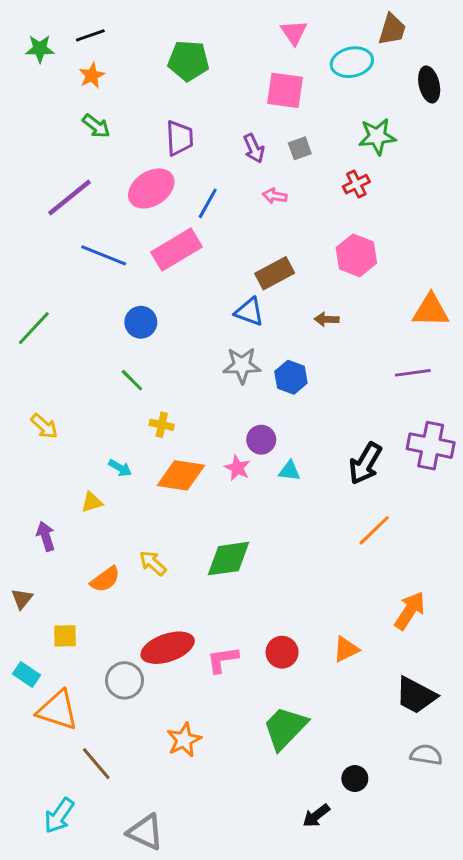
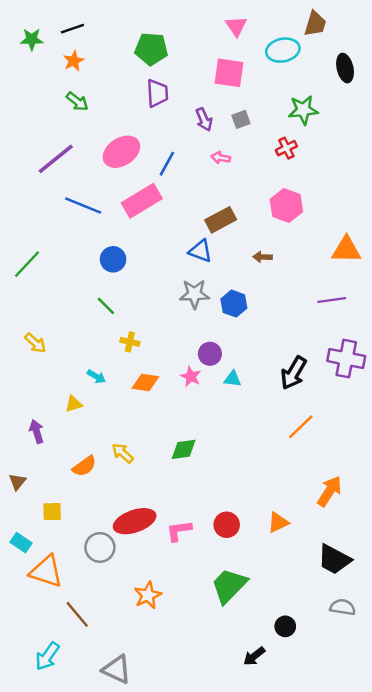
purple trapezoid: (179, 138) -> (157, 93), moved
orange diamond: (181, 475) -> (145, 382), size x0.7
green diamond: (229, 559) -> (184, 449), size x0.7

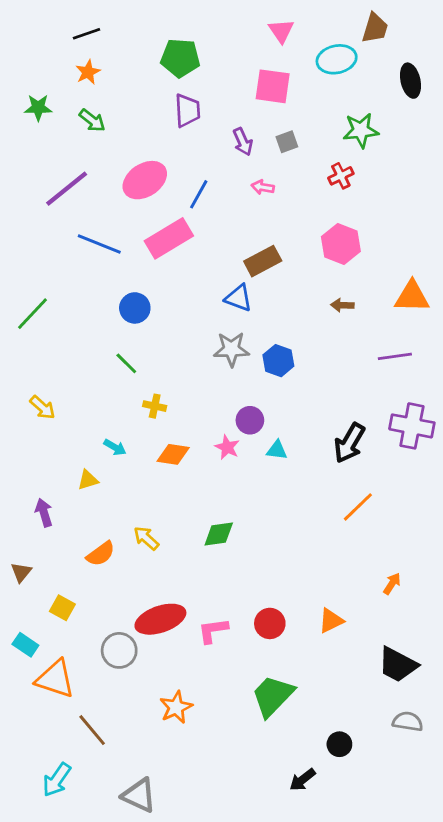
green star: (32, 39) -> (38, 108), moved
brown arrow: (263, 257) -> (342, 305), moved
orange arrow: (329, 491) -> (392, 584), size x0.6
yellow square: (52, 512) -> (62, 608), turned 30

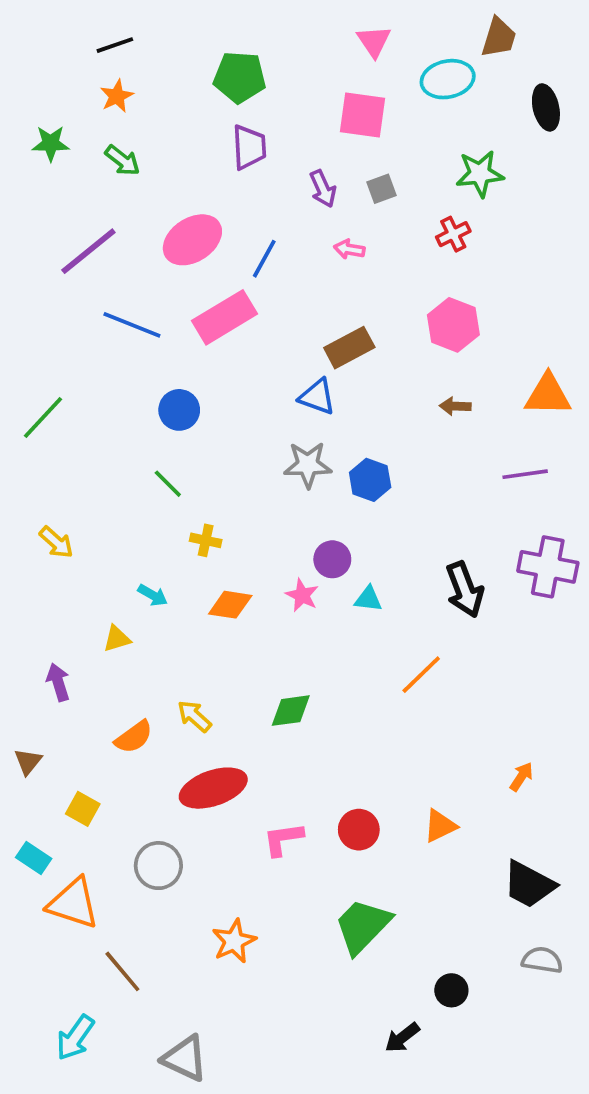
black arrow: (349, 443) -> (465, 590), turned -51
orange line: (358, 507) -> (421, 675), moved
red ellipse: (160, 619) -> (213, 788), moved

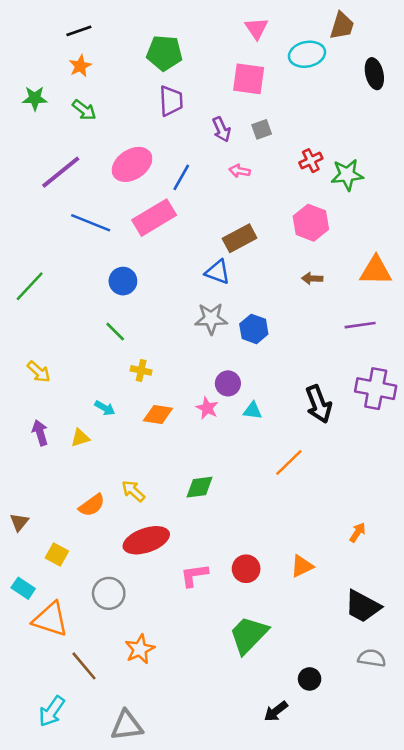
green star: (480, 174) -> (347, 175), moved
purple arrow: (58, 682) -> (40, 433), moved
orange star: (234, 941) -> (140, 649), moved
gray triangle: (185, 1058) -> (127, 726), turned -32

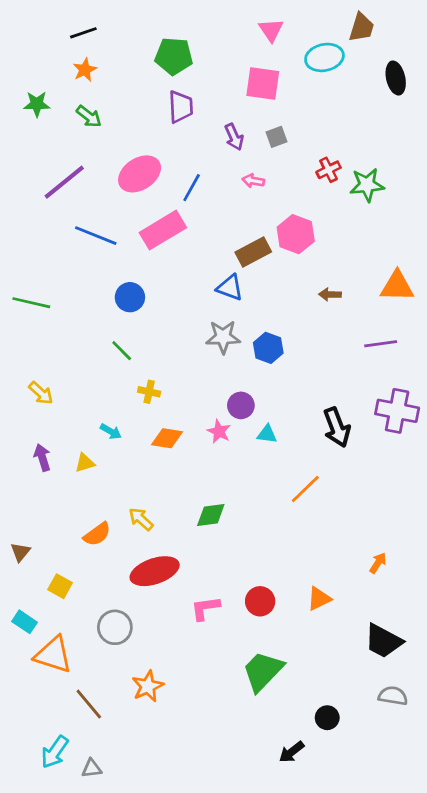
pink hexagon: (311, 223) -> (296, 234), moved
green line: (30, 286) -> (31, 303), turned 60
gray triangle: (127, 726) -> (92, 768), moved, size x0.6

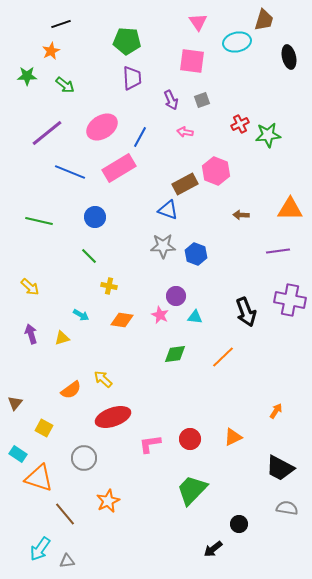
orange star: (85, 70) -> (51, 51), moved
green line: (31, 303) -> (39, 221), moved
green diamond: (211, 515) -> (175, 354), moved

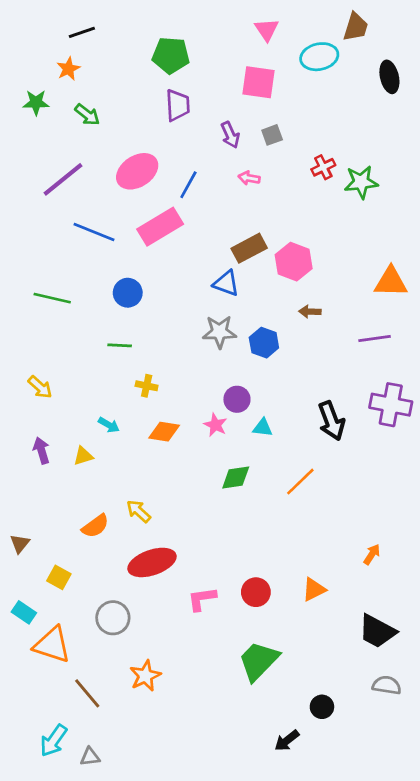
pink hexagon: (216, 171) -> (294, 262), moved
brown arrow: (241, 215) -> (310, 312), moved
green line: (89, 256) -> (120, 345), turned -42

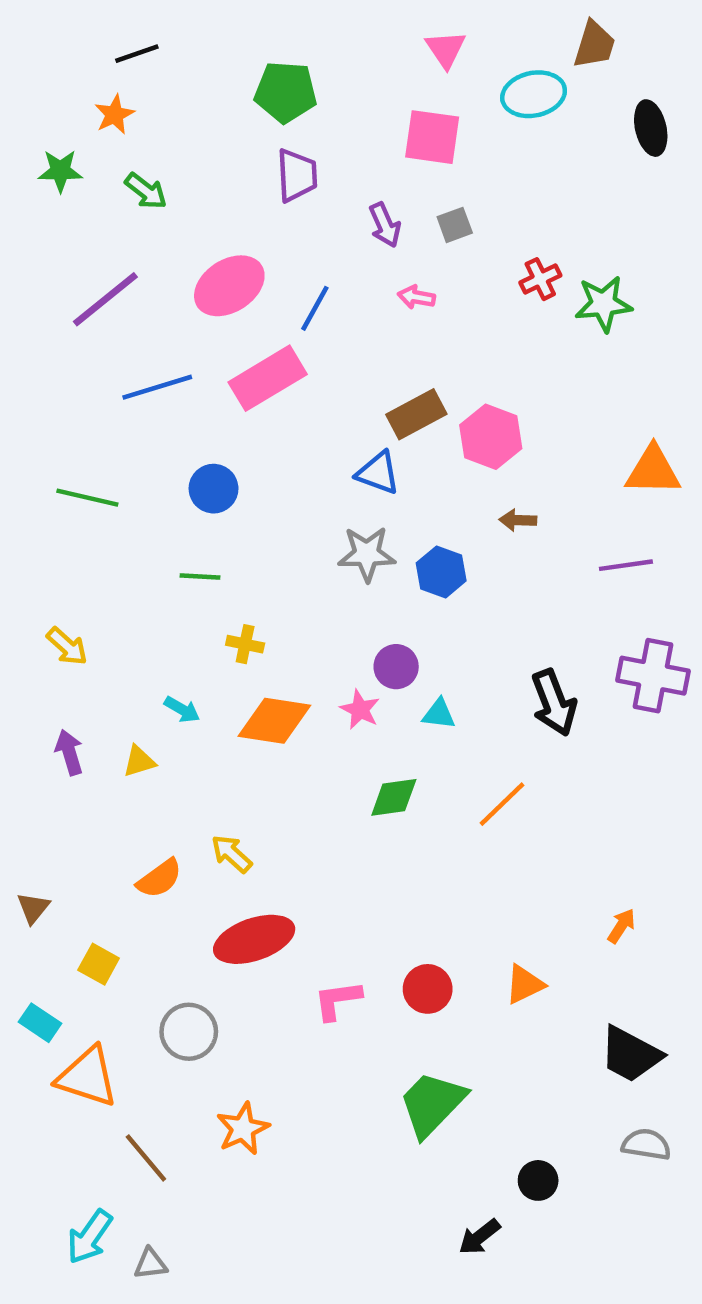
blue line: (94, 232) -> (157, 387), turned -39
orange diamond: (164, 432) -> (274, 721), size x1.4

